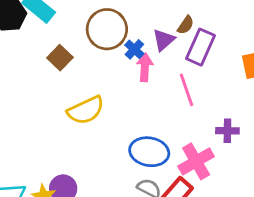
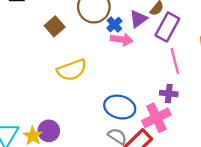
pink arrow: (145, 67) -> (122, 40), turned 90
pink line: (187, 90) -> (175, 61), moved
purple cross: (227, 131) -> (169, 93), moved

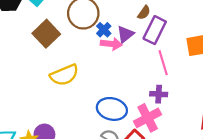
purple triangle: (138, 19) -> (125, 34), moved
brown square: (55, 26) -> (46, 34), size x1.4

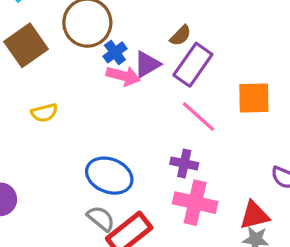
pink line: (163, 63) -> (198, 116), turned -40
yellow semicircle: (64, 75) -> (44, 113), size x0.6
pink cross: (148, 118) -> (195, 203), moved, turned 32

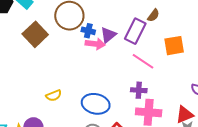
brown semicircle: (180, 36) -> (153, 15), moved
blue cross: (115, 52) -> (88, 31), turned -32
yellow semicircle: (44, 113) -> (54, 95), moved

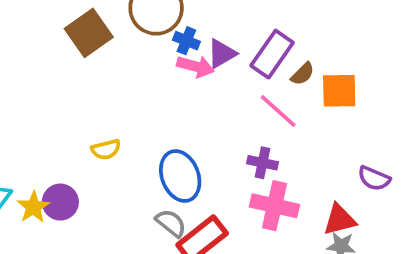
brown semicircle: (153, 15) -> (303, 74), moved
blue ellipse: (96, 104) -> (180, 176), turned 48

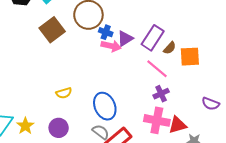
purple cross: (263, 163) -> (161, 94), moved, turned -35
purple circle: (60, 202) -> (59, 128), moved
red triangle: (340, 220) -> (178, 125), moved

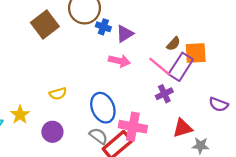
purple rectangle: (153, 38) -> (181, 67), moved
pink arrow: (111, 46) -> (119, 61), moved
pink cross: (157, 120) -> (133, 127), moved
yellow star: (25, 126) -> (20, 115), moved

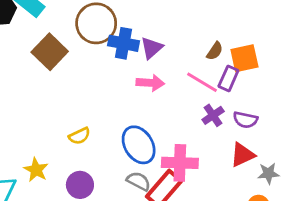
blue cross: (103, 27) -> (124, 43), size x1.5
purple rectangle: (181, 67) -> (228, 78), size x0.7
purple semicircle: (219, 104) -> (245, 120), moved

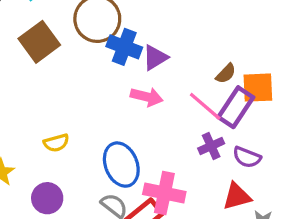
purple rectangle: (228, 78) -> (236, 107), size x1.4

